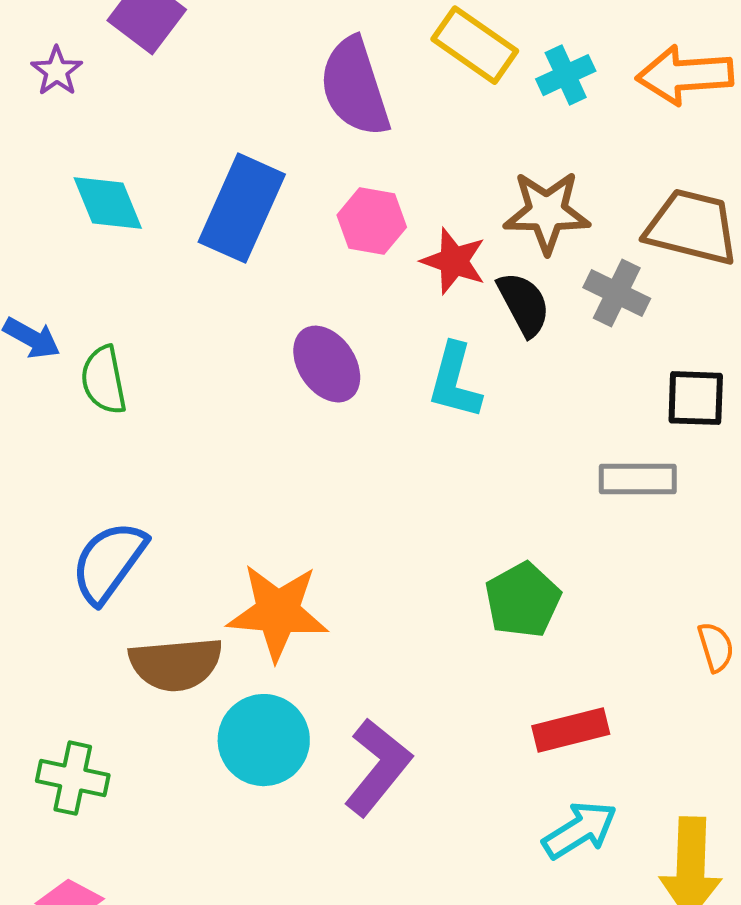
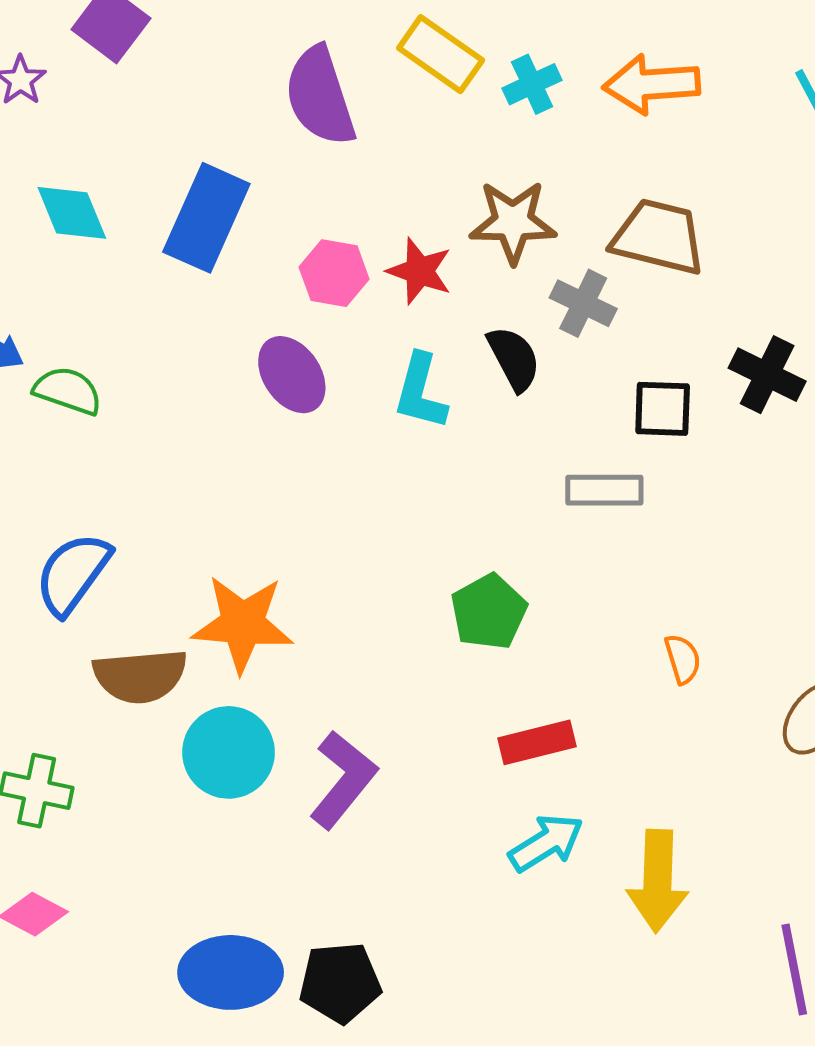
pink hexagon: (372, 221) -> (334, 273), moved
black semicircle: (524, 304) -> (514, 359), moved
green semicircle: (104, 380) -> (68, 391), turned 120

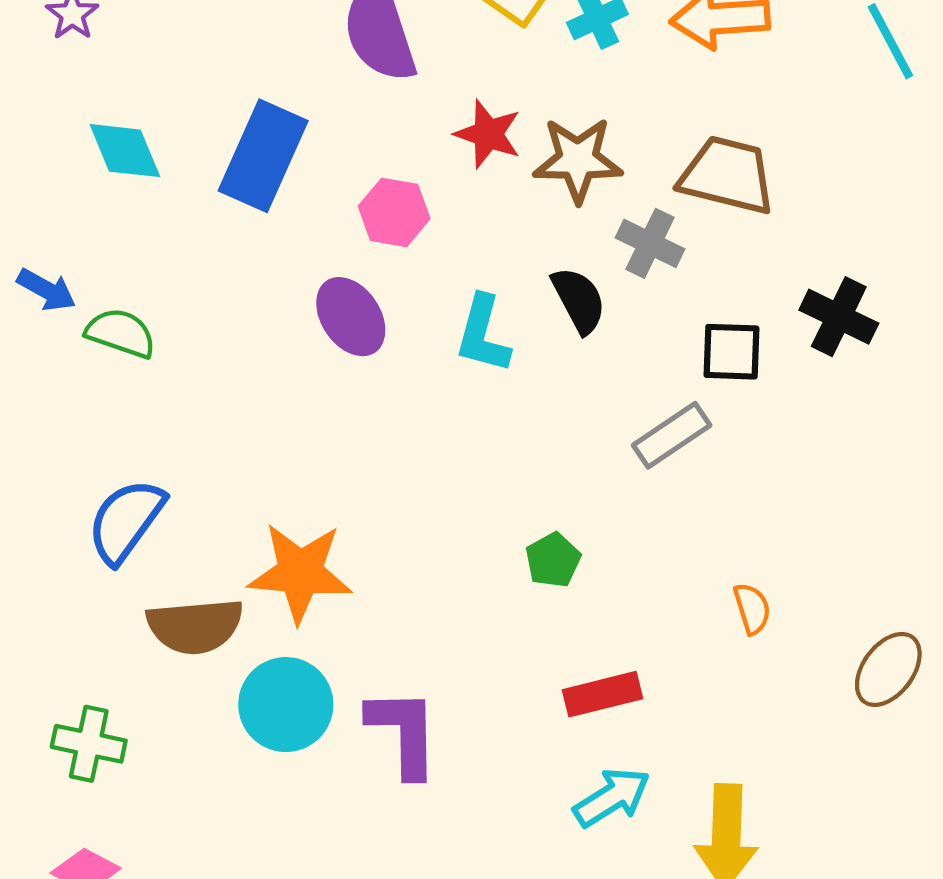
red star: (419, 271) -> (488, 134), moved
gray rectangle: (604, 490) -> (672, 435), turned -34
green pentagon: (489, 612) -> (553, 560), size x0.7
purple L-shape: (343, 780) -> (403, 732), turned -40

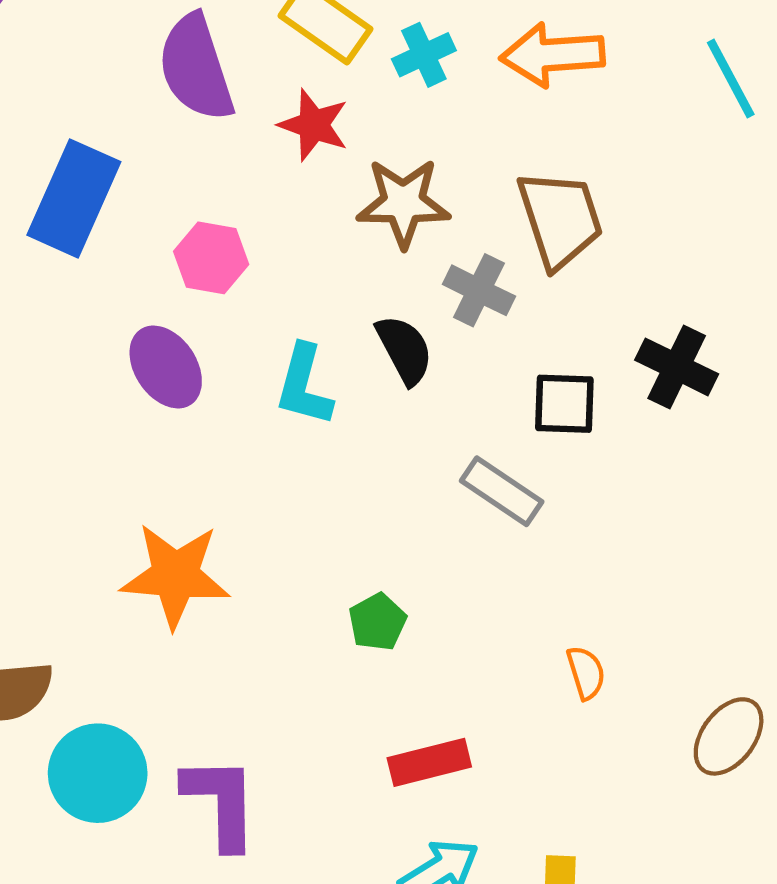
red star: (488, 134) -> (314, 125), moved
brown trapezoid: (727, 175) -> (560, 219), turned 58
gray rectangle: (672, 435) -> (502, 491), turned 68
orange star: (300, 572) -> (175, 575), moved

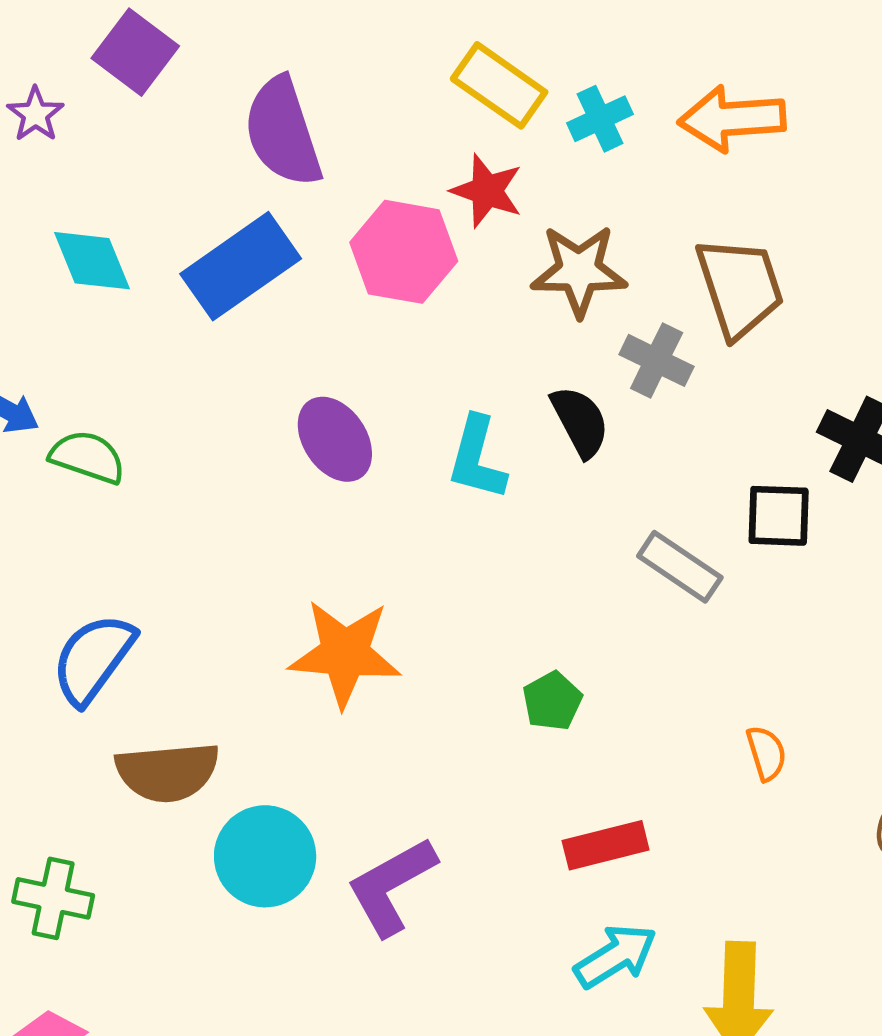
purple semicircle: (196, 68) -> (283, 132), moved
blue rectangle: (74, 198) -> (241, 266), turned 31
pink hexagon: (211, 258) -> (404, 252), moved, size x1.4
black square: (564, 404) -> (779, 516), moved
purple L-shape: (221, 802) -> (391, 886), turned -118

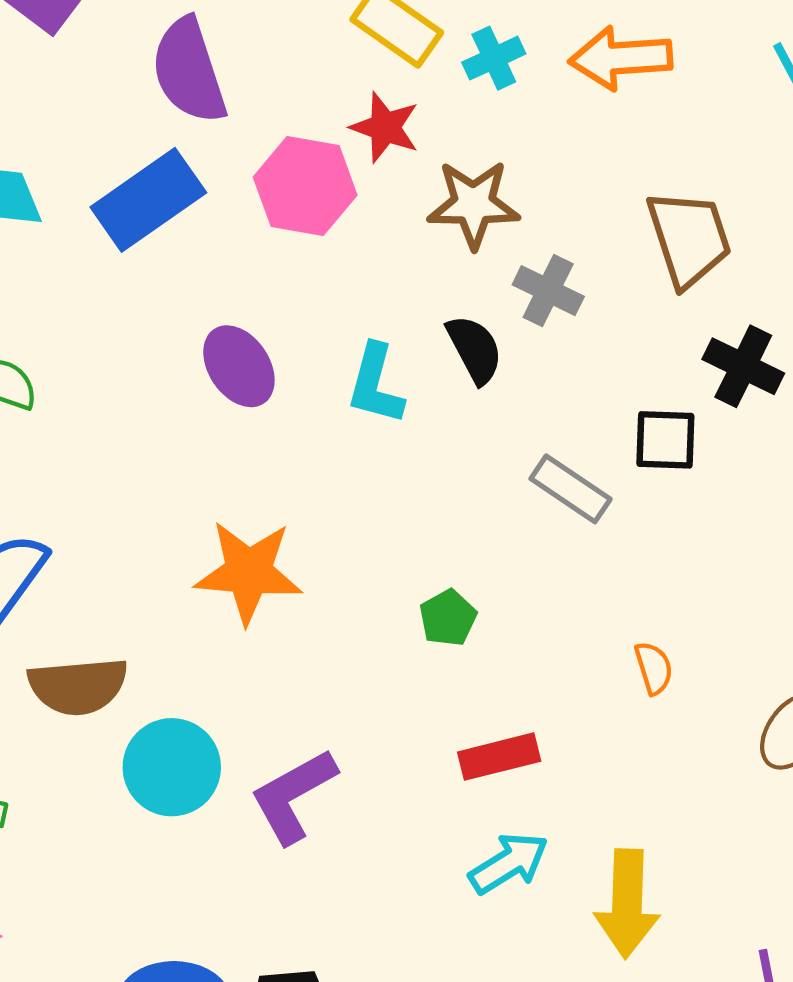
brown trapezoid: (740, 287) -> (689, 238), moved

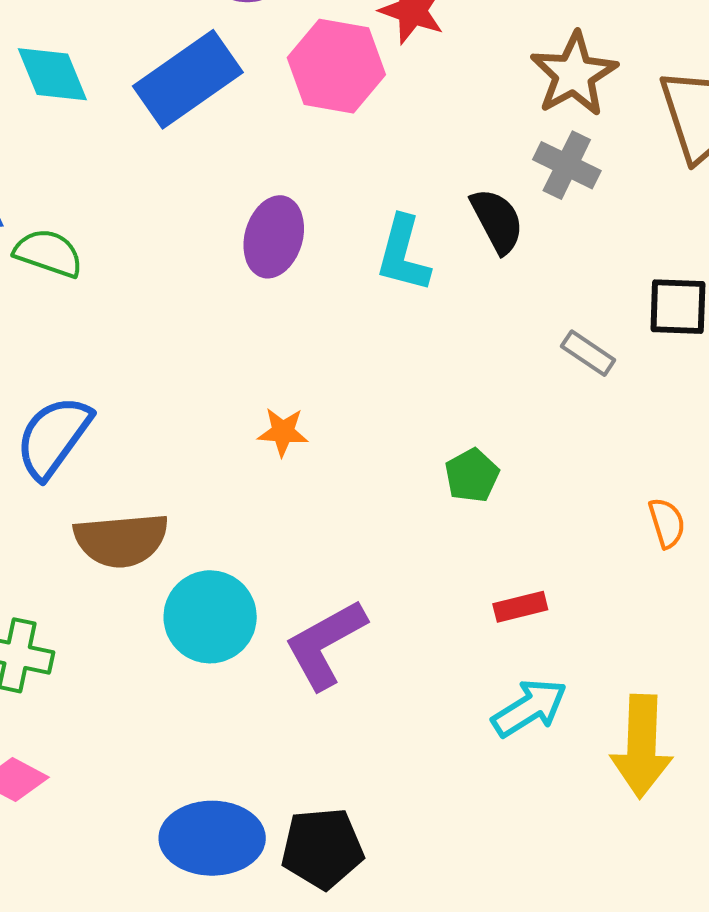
brown star: (474, 204) -> (574, 74), moved, turned -30
purple ellipse: (239, 366) -> (274, 237), turned 50
gray rectangle: (571, 489) -> (588, 353), size x0.7
orange star: (249, 572) -> (283, 432), size x0.5
red rectangle: (499, 757) -> (520, 607), size x0.7

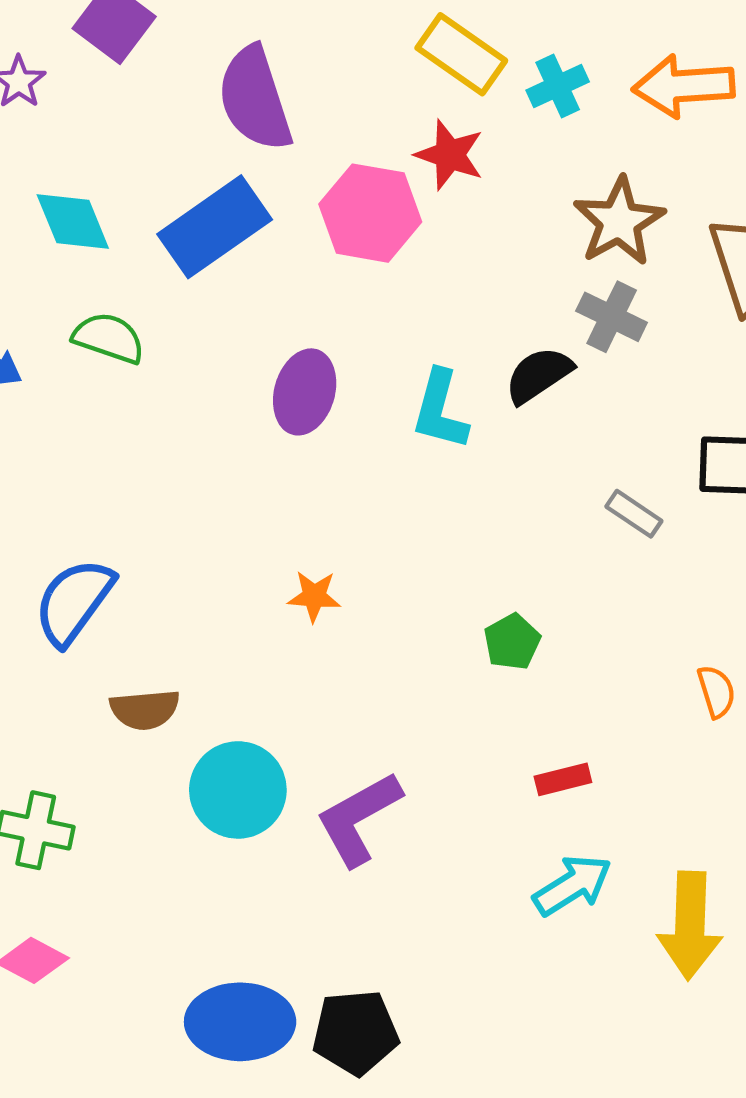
black semicircle: (497, 221) -> (539, 375), turned -96
green semicircle: (48, 253) -> (109, 338), moved
brown semicircle: (121, 540) -> (145, 710), size x0.7

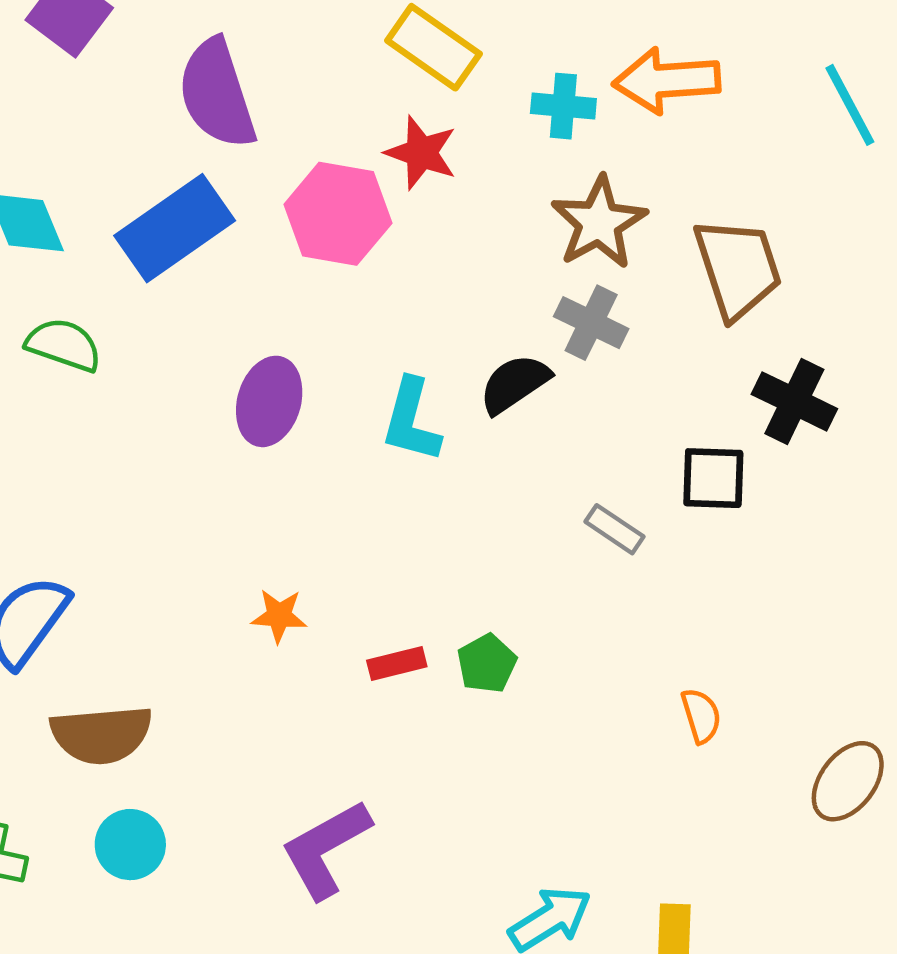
cyan cross: (558, 86) -> (563, 106), moved, turned 30
brown semicircle: (145, 710) -> (101, 735), size x1.4
red rectangle: (563, 779) -> (397, 664), moved
cyan circle: (238, 790) -> (130, 845), moved, size x0.7

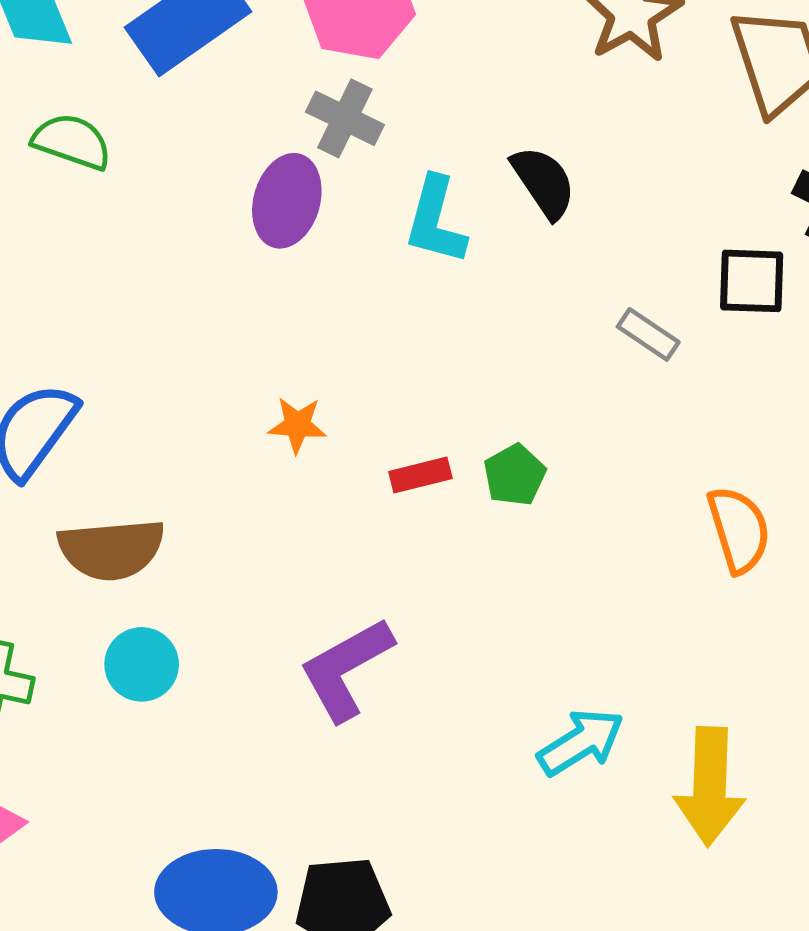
gray cross: (591, 323) -> (345, 118), moved
black semicircle: (515, 384) -> (544, 182), turned 90
orange semicircle: (701, 716) -> (739, 530), size x1.5

